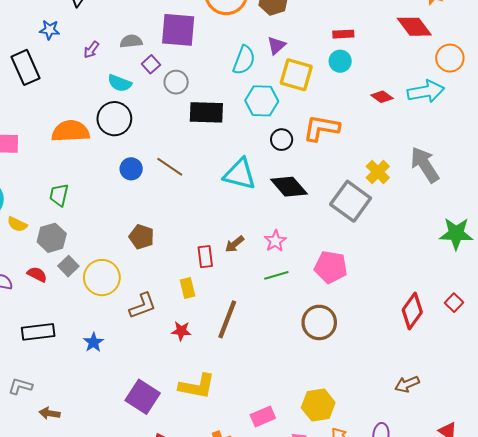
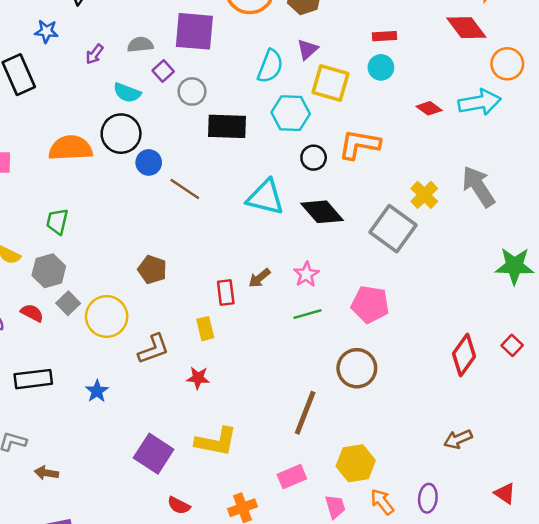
blue circle: (131, 169) -> (149, 162), moved
brown line: (227, 319) -> (305, 413), moved

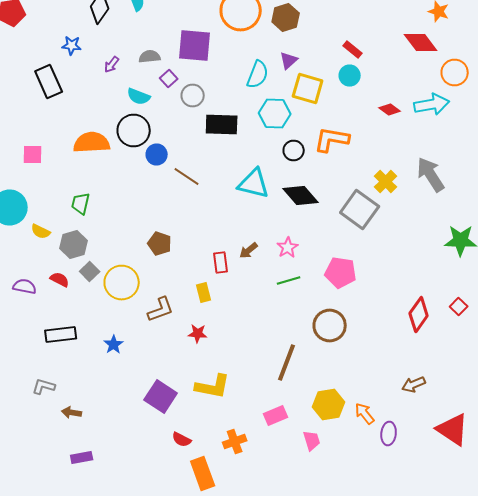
red rectangle: (385, 36) -> (353, 50), turned 42
red triangle: (505, 493) -> (453, 430), size x1.8
orange arrow: (382, 502) -> (365, 414), moved

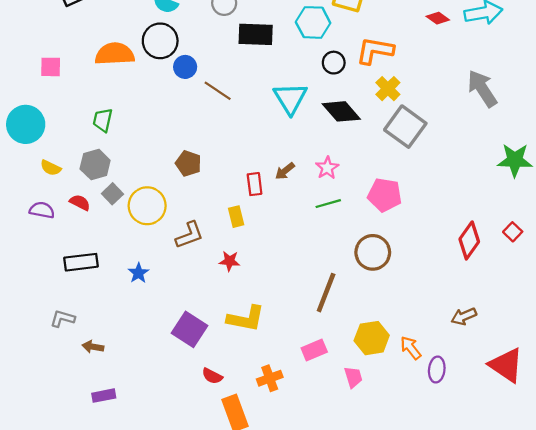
yellow cross: (386, 182) -> (388, 89), moved
cyan triangle: (254, 184) -> (290, 98), turned 44
yellow semicircle: (41, 232) -> (51, 168), moved

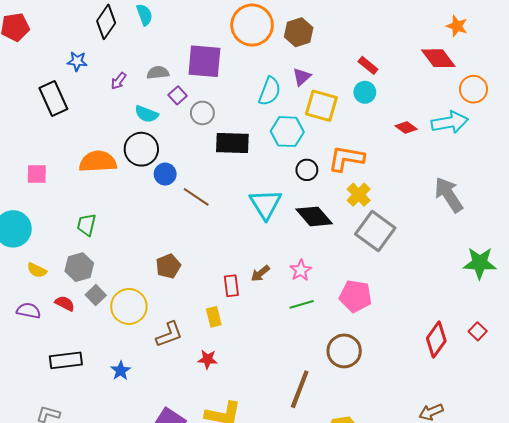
brown pentagon: (188, 163) -> (168, 266), turned 30

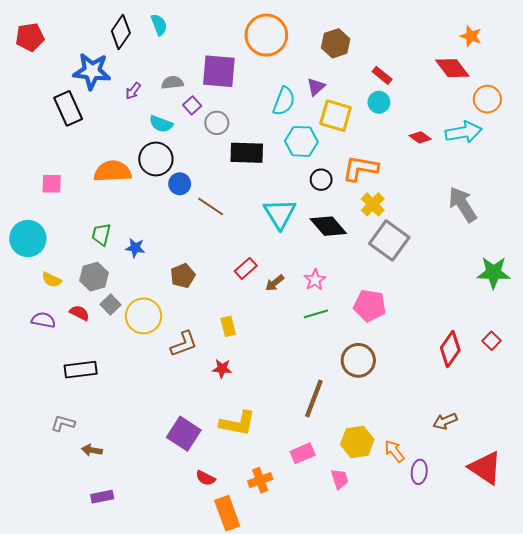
brown hexagon: (299, 32) -> (336, 43), moved
blue star: (77, 61) -> (92, 71), size x1.8
red rectangle: (231, 286) -> (246, 268), moved, turned 55
blue star: (121, 371) -> (135, 248), moved, turned -30

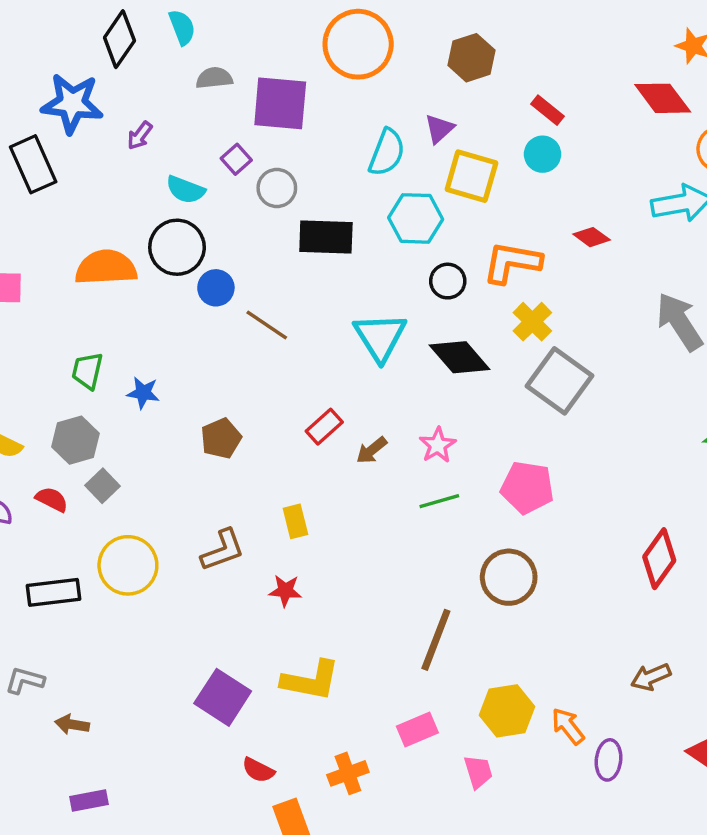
gray semicircle: (172, 83) -> (214, 78), moved
red diamond: (420, 137) -> (592, 237), moved
yellow circle: (144, 316) -> (128, 565), moved

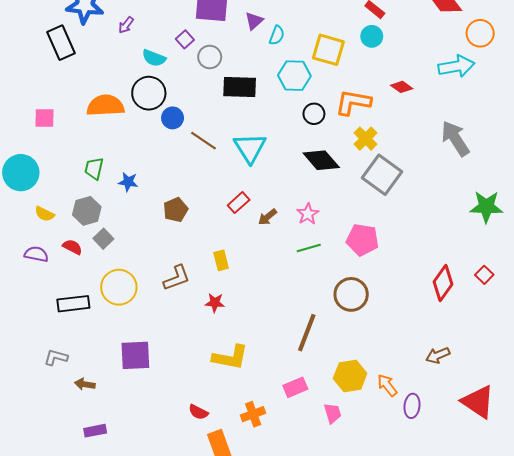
purple triangle: (439, 129) -> (254, 21), moved
cyan semicircle: (387, 152) -> (277, 35), size x0.7
cyan triangle: (380, 337) -> (250, 148), moved
purple square: (223, 697) -> (135, 355), moved, turned -36

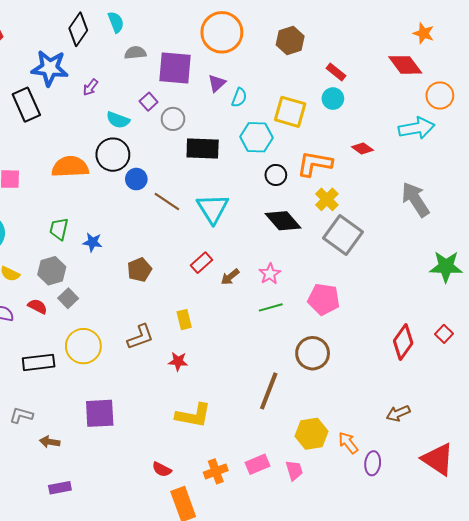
pink rectangle: (295, 387) -> (258, 464), moved

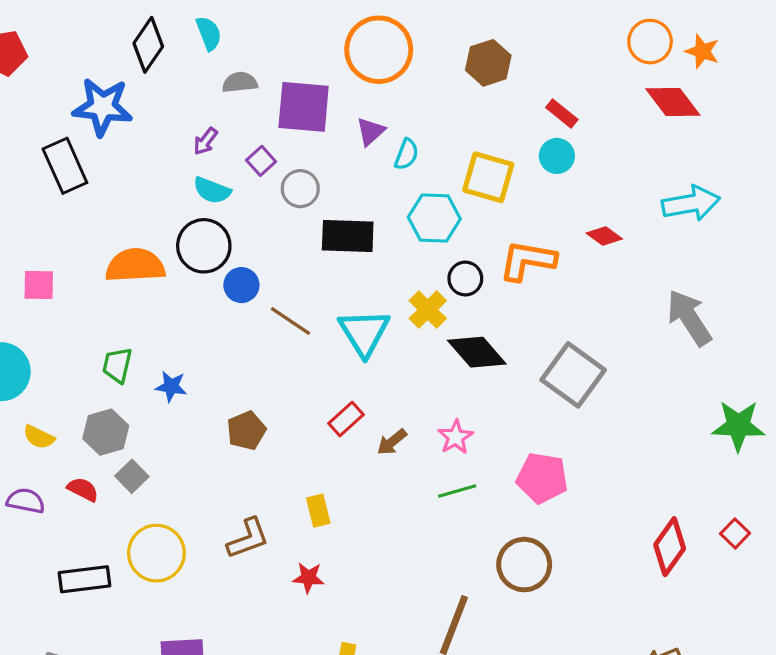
purple arrow: (90, 87) -> (205, 141), moved
orange circle: (440, 96) -> (650, 42), moved
yellow cross: (327, 199) -> (428, 310), moved

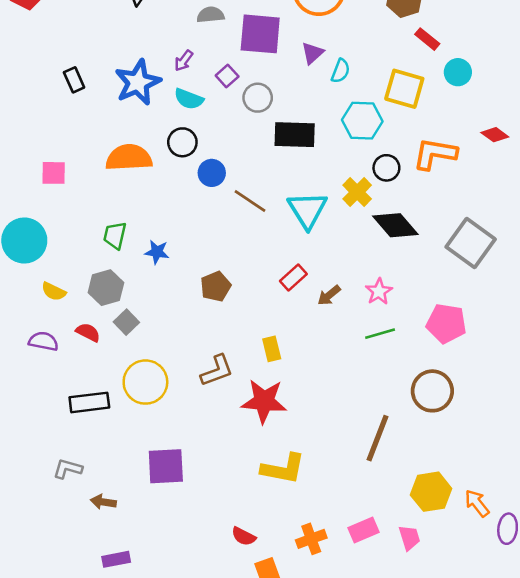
blue star: (103, 107) -> (138, 82), moved, turned -30
red rectangle: (562, 113) -> (427, 39), moved
black rectangle: (65, 166) -> (74, 80), size x0.6
black circle: (204, 246) -> (182, 142), size x0.7
red star: (308, 578) -> (264, 401), size x1.8

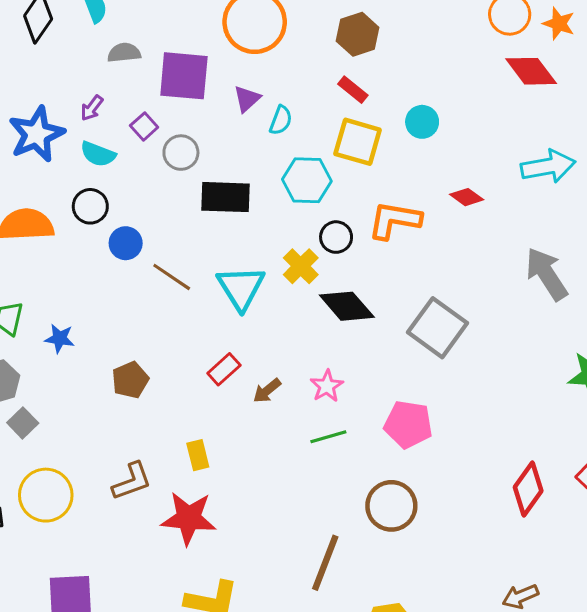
red rectangle: (427, 39) -> (353, 90), moved

